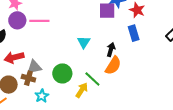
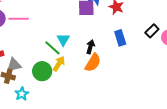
blue rectangle: (134, 33) -> (120, 38), moved
green line: (92, 79) -> (52, 48), moved
yellow arrow: (82, 90) -> (59, 64), moved

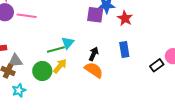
black rectangle: (152, 31) -> (157, 65), moved
green line: (52, 48) -> (56, 49), turned -66
orange semicircle: (93, 63) -> (94, 70), turned -96

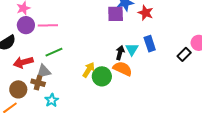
cyan triangle: (68, 43) -> (132, 49), moved
green line: (56, 49) -> (54, 52), moved
green circle: (42, 71) -> (102, 76), moved

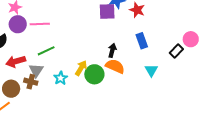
cyan triangle: (132, 49) -> (151, 70), moved
gray triangle: (44, 72) -> (36, 70), turned -42
cyan star: (52, 100) -> (61, 78), moved

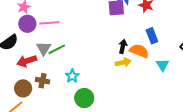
orange semicircle: (115, 66) -> (139, 51), moved
yellow arrow: (81, 68) -> (123, 62), moved, turned 49
gray triangle: (36, 70) -> (44, 48), moved
green circle: (94, 74) -> (84, 98), moved

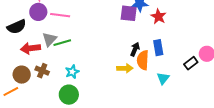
black arrow: (123, 46) -> (135, 49), moved
orange semicircle: (139, 51) -> (143, 60), turned -120
green circle: (84, 98) -> (69, 95), moved

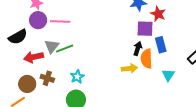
purple square: (129, 13) -> (145, 29), moved

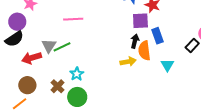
purple circle: (38, 20) -> (17, 22), moved
pink line: (60, 21) -> (73, 19), moved
brown cross: (47, 78) -> (58, 86), moved, turned 32

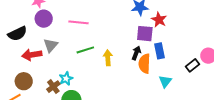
purple circle: (17, 22) -> (44, 19), moved
green line: (62, 47) -> (85, 50), moved
yellow arrow: (128, 62) -> (108, 58), moved, turned -91
cyan star: (77, 74) -> (66, 79), moved

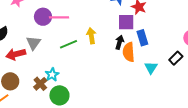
purple circle: (44, 19) -> (43, 17), moved
yellow arrow: (108, 58) -> (91, 36), moved
black rectangle: (192, 65) -> (176, 58), moved

